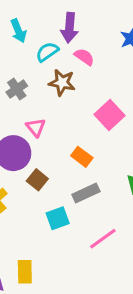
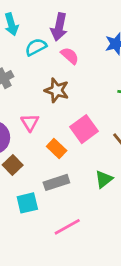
brown star: (62, 83) -> (57, 90), moved
pink square: (110, 115) -> (84, 129), moved
pink triangle: (36, 127) -> (30, 123), moved

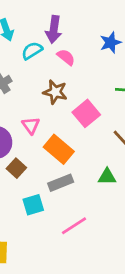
pink square: (84, 129) -> (86, 113), moved
orange rectangle: (57, 148) -> (59, 149), size x1.5
green triangle: (104, 179) -> (107, 177), turned 42

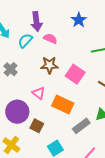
gray rectangle: (61, 183) -> (81, 126), moved

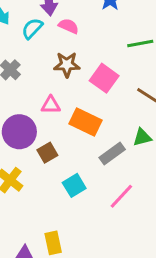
pink triangle: (39, 93) -> (51, 105), turned -40
brown square: (37, 126) -> (47, 153), turned 32

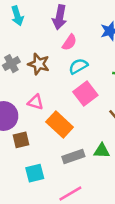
pink semicircle: (69, 26) -> (69, 42), turned 84
cyan semicircle: (32, 28) -> (78, 66), moved
brown star: (67, 65) -> (39, 64), moved

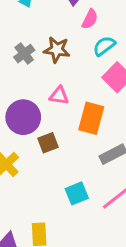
orange rectangle: (60, 124) -> (91, 118), turned 70
cyan square: (35, 173) -> (77, 193), moved

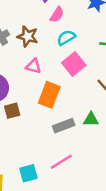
pink triangle: (59, 96) -> (34, 66), moved
cyan square: (77, 193) -> (28, 173), moved

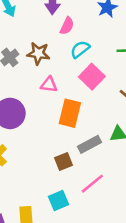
brown square: (12, 111) -> (64, 161), moved

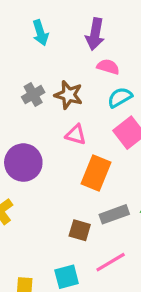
pink semicircle: (67, 26) -> (108, 67), turned -108
brown square: (64, 161) -> (80, 230), turned 30

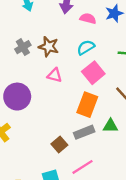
pink semicircle: (108, 67) -> (88, 19), moved
orange rectangle: (96, 173) -> (87, 105), moved
brown square: (80, 230) -> (59, 145), turned 35

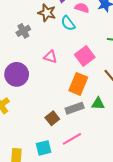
brown star: (49, 47) -> (47, 13), moved
cyan semicircle: (86, 47) -> (68, 23), moved, turned -98

